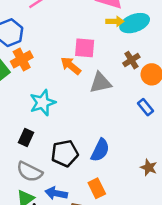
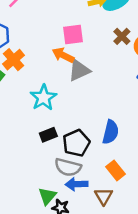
gray triangle: (101, 83) -> (79, 70), moved
black rectangle: (26, 137) -> (48, 135), moved, turned 56
gray semicircle: (29, 172) -> (68, 167), moved

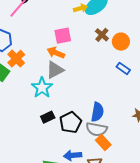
gray triangle: (79, 70) -> (55, 70), moved
gray semicircle: (68, 167) -> (97, 129), moved

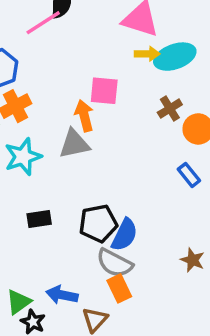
orange arrow: (56, 53) -> (84, 116), turned 36
cyan star: (42, 88) -> (23, 157), moved
black pentagon: (71, 122) -> (98, 223), moved

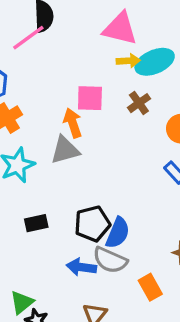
brown cross: (170, 109) -> (139, 103), moved
orange rectangle: (119, 288) -> (150, 287), moved
blue arrow: (62, 295) -> (81, 267), moved

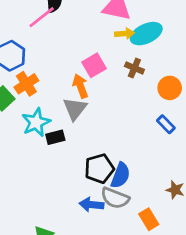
pink square: (90, 98) -> (94, 65), turned -30
brown cross: (139, 103) -> (134, 68), turned -30
gray triangle: (65, 150) -> (75, 109), turned -35
black rectangle: (36, 223) -> (55, 137), moved

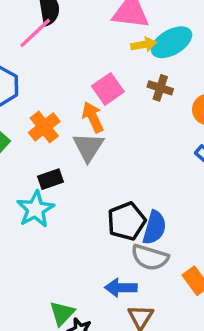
orange cross: (26, 84) -> (44, 127), moved
cyan star: (36, 122) -> (35, 209), moved
black rectangle: (55, 137) -> (50, 179), moved
blue arrow: (91, 205) -> (121, 288), moved

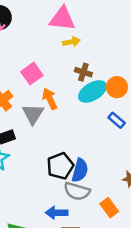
cyan ellipse: (172, 42) -> (92, 91), moved
pink square: (108, 89) -> (32, 74), moved
orange arrow: (93, 117) -> (50, 99), moved

